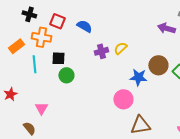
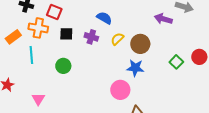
blue semicircle: (84, 26) -> (104, 18), moved
purple cross: (101, 51) -> (91, 37), moved, turned 32
black square: (58, 58) -> (66, 34), moved
brown circle: (158, 65) -> (140, 44), moved

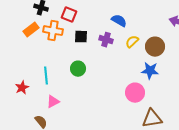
orange rectangle: (13, 37) -> (31, 30), moved
cyan line: (31, 55) -> (46, 76), moved
pink triangle: (38, 99) -> (53, 102), turned 32

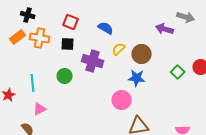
red square: (69, 15) -> (71, 22), moved
purple cross: (106, 40) -> (93, 61), moved, size x1.5

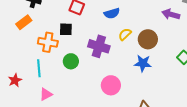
blue semicircle: (106, 28) -> (112, 13), turned 133
orange cross: (40, 38) -> (48, 42), moved
black square: (68, 44) -> (66, 29), moved
pink circle: (122, 100) -> (111, 85), moved

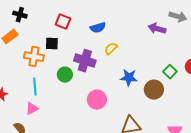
brown circle: (148, 39) -> (154, 90), moved
green circle: (71, 61) -> (65, 75), moved
cyan line: (39, 68) -> (35, 87), moved

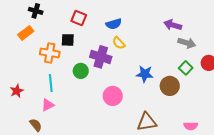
gray arrow: (178, 17) -> (187, 43), moved
yellow semicircle: (111, 49) -> (119, 43), moved, turned -88

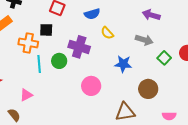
yellow semicircle: (119, 43) -> (107, 33), moved
gray arrow: (187, 43) -> (144, 40), moved
cyan line: (51, 83) -> (39, 64), moved
brown circle: (170, 86) -> (148, 89), moved

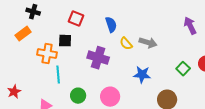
blue semicircle: (92, 14) -> (111, 25), turned -91
purple arrow: (151, 15) -> (190, 26), moved, turned 48
gray arrow: (144, 40) -> (148, 43), moved
green circle: (59, 61) -> (78, 96), moved

